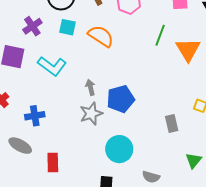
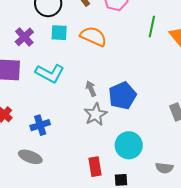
red rectangle: (53, 162) -> (95, 167), moved

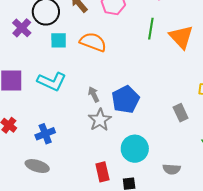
purple cross: (24, 37) -> (22, 28), moved

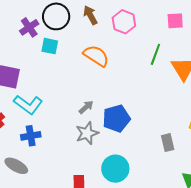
cyan square: (59, 40) -> (50, 46), moved
cyan L-shape: (52, 82) -> (28, 105), moved
gray arrow: (94, 94) -> (86, 107), turned 63

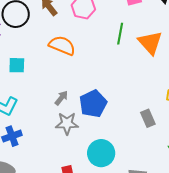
cyan square: (50, 46) -> (17, 65), moved
gray star: (87, 133) -> (67, 123), turned 30

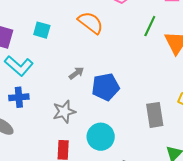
gray rectangle: (148, 118) -> (155, 115), size x1.4
gray star: (67, 123) -> (64, 112), moved, turned -30

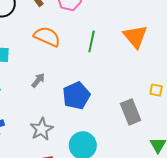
green line: (150, 26) -> (92, 41), moved
gray arrow: (76, 73) -> (38, 80), moved

